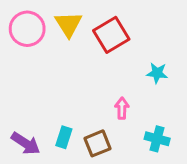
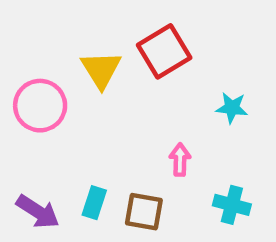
yellow triangle: (68, 24) -> (101, 69), moved
pink circle: (27, 29) -> (40, 106), moved
brown square: (97, 143) -> (144, 212), turned 32

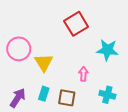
yellow triangle: (101, 69) -> (44, 62), moved
cyan star: (232, 108) -> (107, 50), size x1.5
purple arrow: (38, 212) -> (18, 98), turned -90

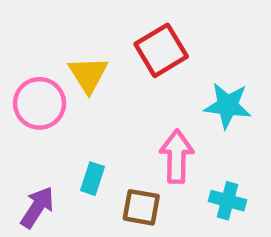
yellow triangle: (44, 62) -> (88, 75), moved
pink arrow: (83, 74) -> (177, 156), size x1.6
cyan rectangle: (44, 94) -> (93, 179), moved

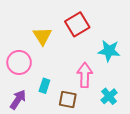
pink circle: (40, 103) -> (19, 62), moved
cyan cross: (228, 201) -> (109, 96), turned 35

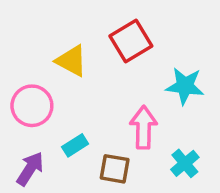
yellow triangle: (42, 36) -> (71, 61), turned -30
cyan rectangle: (44, 86) -> (75, 145), turned 40

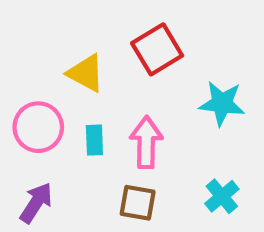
pink arrow: (143, 127) -> (146, 142), moved
cyan rectangle: (75, 145) -> (94, 140), moved, turned -60

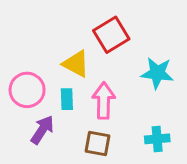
yellow triangle: (86, 73) -> (76, 64), moved
cyan cross: (222, 196) -> (157, 139), turned 35
purple arrow: (36, 203) -> (42, 130), moved

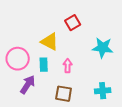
red square: (111, 35) -> (73, 23), size x0.7
pink arrow: (104, 101) -> (68, 66), size x0.6

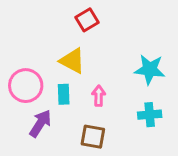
red square: (73, 23) -> (87, 20), moved
cyan cross: (103, 91) -> (150, 115), moved

